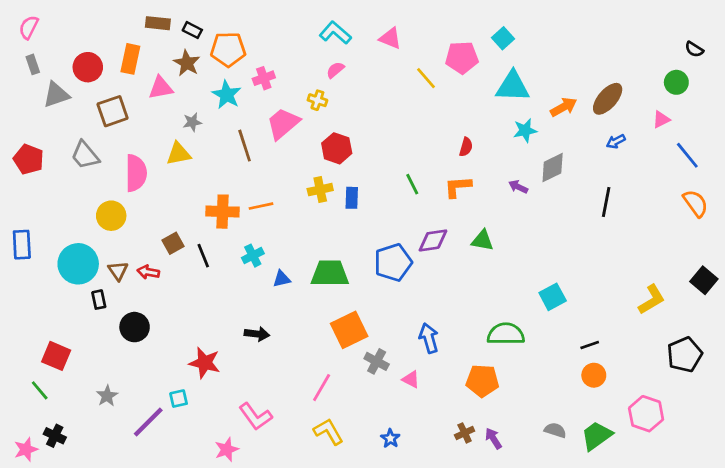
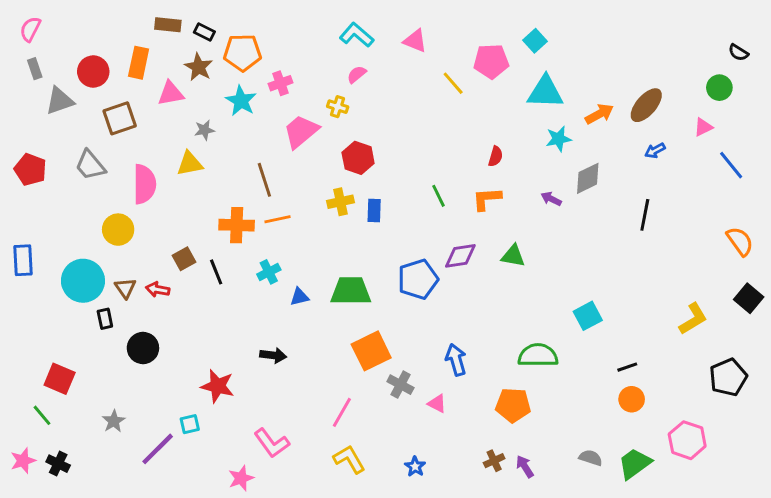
brown line: (245, 146) -> (264, 180), moved
orange semicircle: (696, 203) -> (740, 241), moved
pink star: (26, 449) -> (23, 461), moved

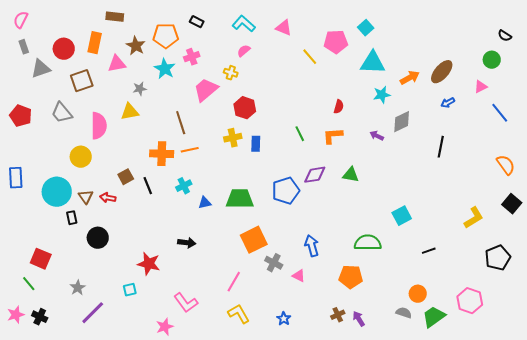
black rectangle: (204, 32) -> (197, 22), moved
orange circle: (632, 399) -> (418, 294), moved
purple line: (158, 449) -> (93, 313), moved

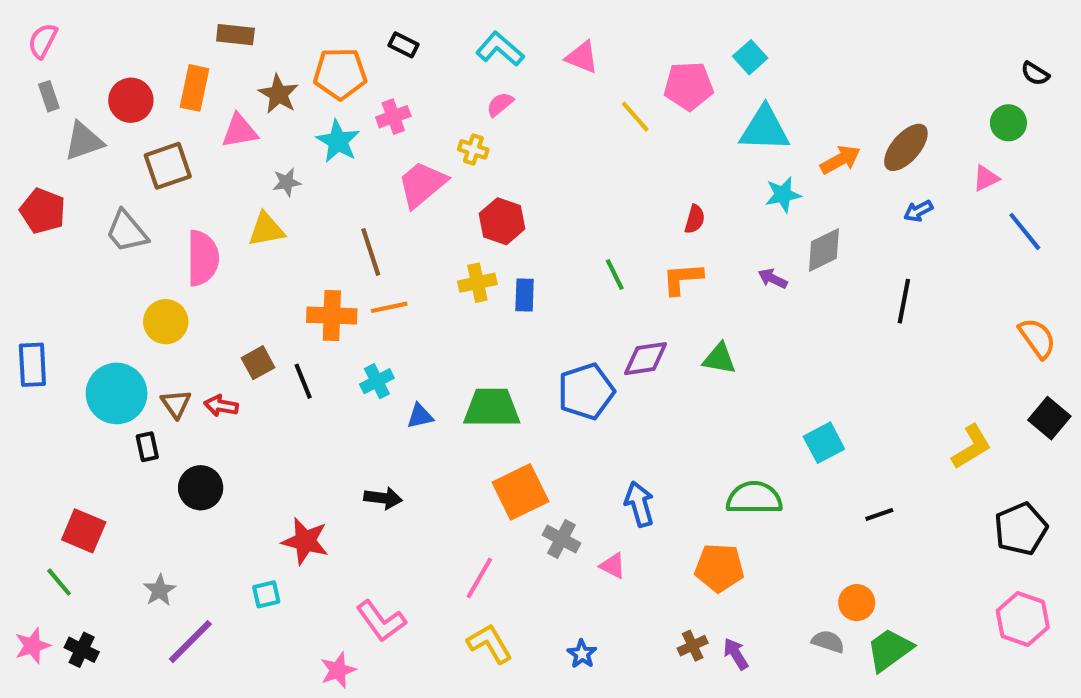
red pentagon: (21, 116) -> (43, 211), moved
pink hexagon: (470, 301) -> (1023, 619), moved

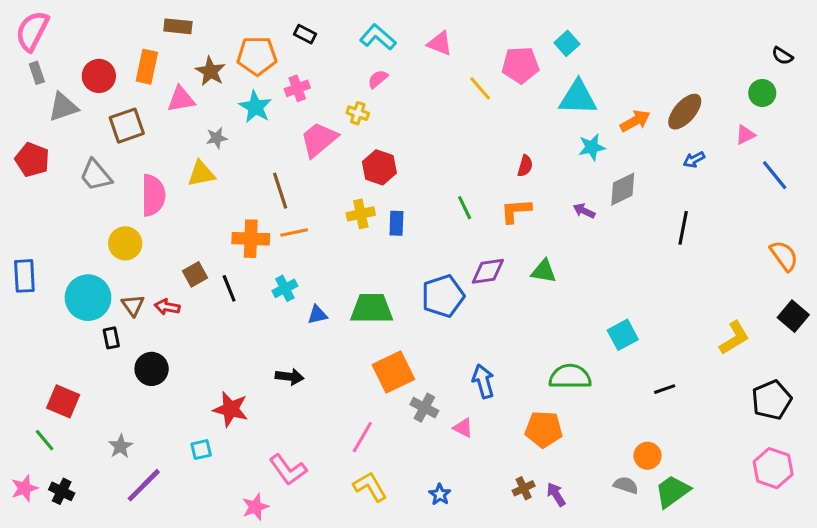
pink semicircle: (43, 41) -> (32, 31), size x1.5

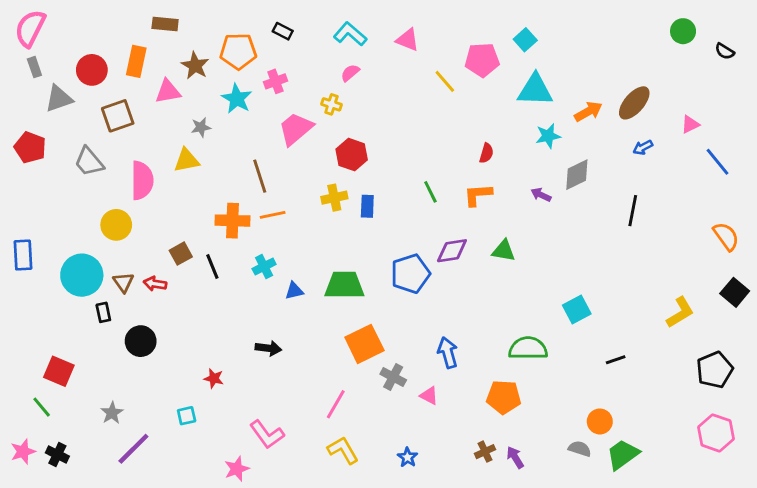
green circle: (762, 93) -> (683, 31), moved
red star: (231, 409) -> (214, 378), size x0.6

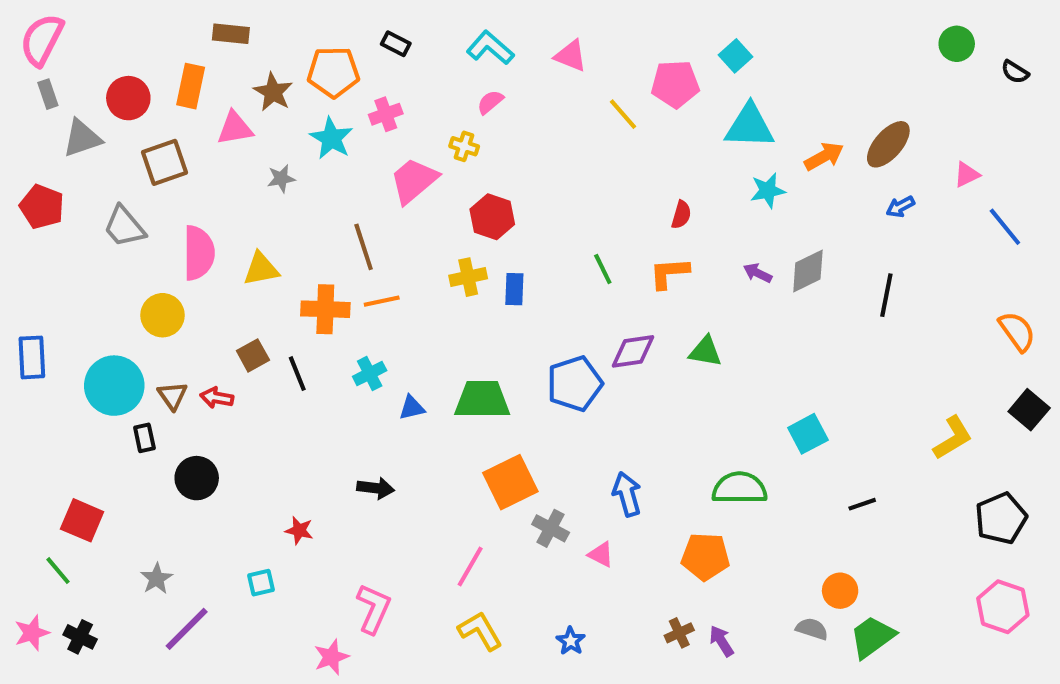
yellow triangle: (187, 160) -> (261, 269), moved
gray diamond: (577, 175) -> (808, 271), moved
pink L-shape: (267, 434) -> (374, 609), turned -120

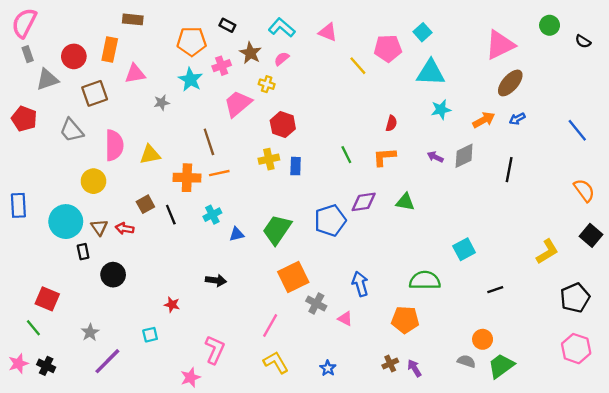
brown star: (273, 92) -> (250, 53), moved
orange arrow: (824, 156) -> (484, 120), moved
pink triangle: (967, 174) -> (500, 45), moved, size x2.0
green trapezoid: (482, 400) -> (277, 230), turned -56

